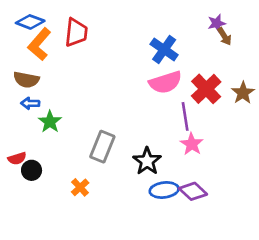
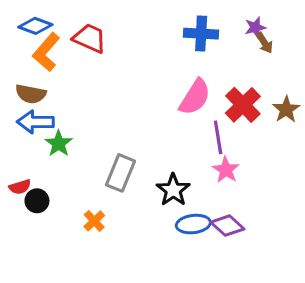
red trapezoid: (76, 32) -> (90, 38), turned -72
blue cross: (164, 50) -> (201, 34), moved, turned -32
pink semicircle: (165, 82) -> (195, 97), turned -40
blue arrow: (30, 103) -> (35, 122), size x1.6

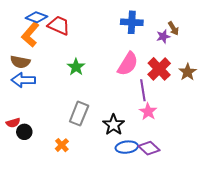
blue diamond: (35, 26) -> (36, 17), moved
purple star: (255, 27) -> (163, 37), moved
green star: (59, 144) -> (76, 67), moved

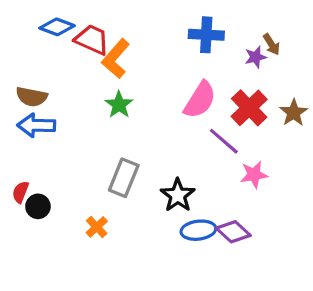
orange L-shape: (30, 34) -> (116, 59), moved
purple line: (143, 90) -> (224, 141), turned -40
pink star: (148, 112) -> (254, 175), moved, turned 30
red semicircle: (13, 123) -> (20, 192), turned 128

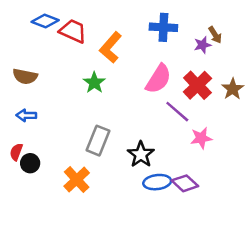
orange L-shape: (116, 59) -> (111, 47), moved
blue arrow: (36, 125) -> (26, 115), moved, size x0.7
orange cross: (97, 227) -> (77, 180), size x1.5

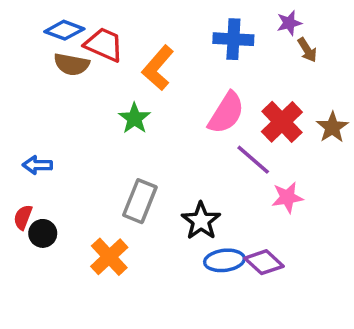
purple star: (202, 45) -> (289, 23), moved
brown semicircle: (25, 76) -> (72, 64), moved

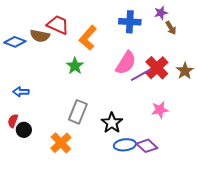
blue diamond: (64, 30) -> (15, 42), moved
purple line: (253, 160) -> (141, 75), moved, turned -70

